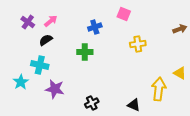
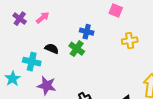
blue cross: (95, 27) -> (87, 32), moved, turned 32
black semicircle: (46, 40) -> (52, 49), moved, turned 56
green cross: (85, 52) -> (77, 49), turned 35

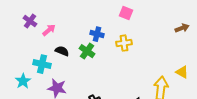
pink arrow: (43, 18) -> (49, 30), moved
yellow cross: (130, 41) -> (124, 43), moved

